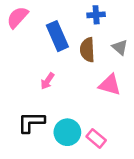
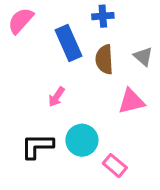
blue cross: (96, 15) -> (103, 16), moved
pink triangle: (110, 85) -> (131, 101), turned -30
cyan circle: (67, 132) -> (82, 140), moved

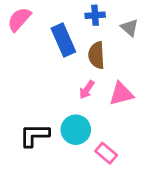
gray triangle: (143, 56) -> (130, 28), moved
pink arrow: (57, 97) -> (87, 90), moved

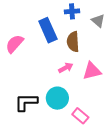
pink semicircle: (19, 19) -> (15, 44), moved
pink arrow: (87, 90) -> (66, 68), turned -152

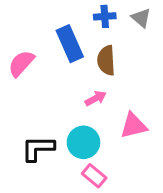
gray triangle: (98, 21) -> (141, 18), moved
pink triangle: (92, 71) -> (134, 126), moved
pink rectangle: (80, 116) -> (94, 176), moved

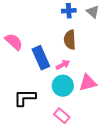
blue rectangle: (70, 44) -> (41, 58), moved
pink semicircle: (21, 63) -> (14, 42), turned 90
cyan circle: (83, 142) -> (63, 86), moved

